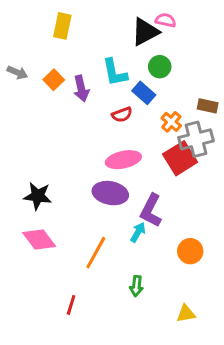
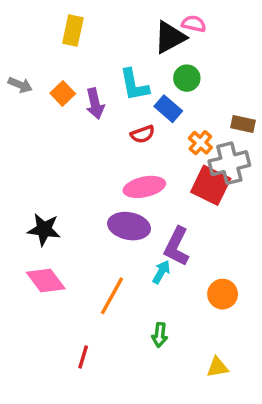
red square: (180, 158) -> (211, 185), turned -32

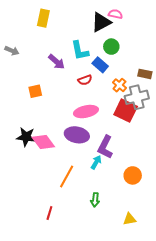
orange square: (63, 93) -> (35, 91), moved, turned 32
purple arrow: (95, 104) -> (57, 62), turned -36
pink diamond: (46, 280) -> (43, 142), moved

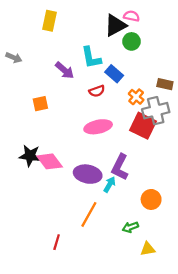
green circle: (111, 47) -> (131, 41), moved
purple ellipse: (77, 135) -> (88, 174), moved
orange line: (67, 176) -> (89, 214), moved
green arrow: (95, 200) -> (130, 227), moved, turned 64

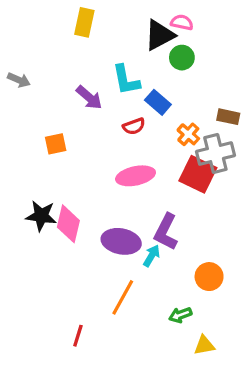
yellow rectangle: (50, 21) -> (84, 22), moved
pink diamond: (50, 161) -> (68, 224), turned 50

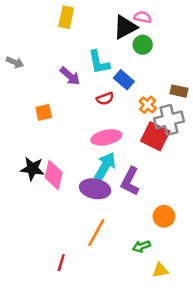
cyan arrow: (152, 256) -> (105, 166), moved, size x1.6

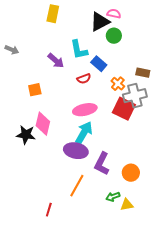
pink diamond: (54, 175) -> (43, 124), moved
purple L-shape: (130, 181) -> (102, 164), moved
yellow triangle: (160, 270) -> (127, 205), moved

